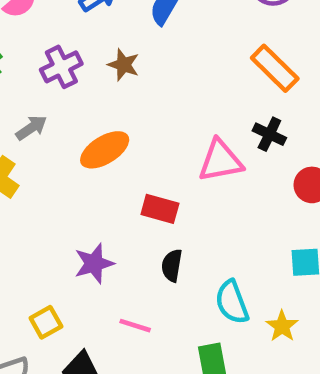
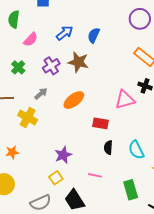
brown star: (124, 65) -> (78, 62), size x1.5
purple star: (94, 263) -> (63, 155), moved
cyan semicircle: (232, 302) -> (136, 150), moved

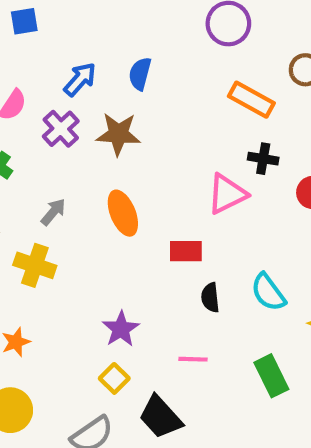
purple cross: (51, 66) -> (61, 129), moved
orange ellipse: (74, 100) -> (123, 213), turned -65

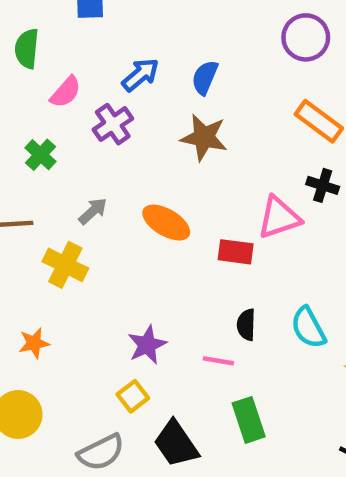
brown star: (118, 134) -> (204, 137), moved
orange ellipse: (123, 213) -> (166, 223), turned -45
red rectangle: (186, 251) -> (236, 252), moved
pink line: (193, 359) -> (218, 361), moved
green rectangle: (271, 376) -> (249, 420), moved

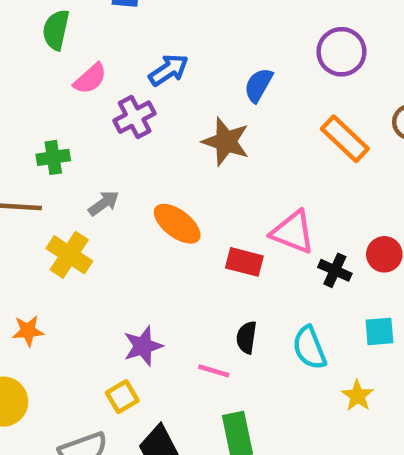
blue semicircle: (205, 78) -> (258, 85), moved
green cross: (40, 155) -> (53, 157), moved, turned 32
black cross: (323, 185) -> (335, 270), moved
pink triangle: (279, 218) -> (293, 232), turned 33

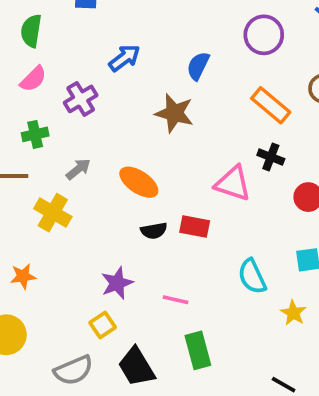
pink semicircle: (90, 79) -> (33, 79), moved
purple cross: (135, 117) -> (81, 99), moved
red rectangle: (244, 262) -> (195, 227), moved
black cross: (335, 270) -> (271, 157), moved
black semicircle: (246, 337) -> (154, 231), moved, turned -105

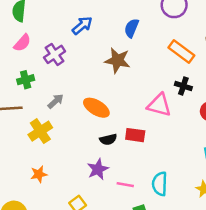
yellow cross: (53, 213) -> (40, 131), turned 30
orange star: (23, 276) -> (39, 174), moved
cyan semicircle: (252, 276) -> (160, 184), moved, turned 30
purple star: (117, 283) -> (98, 169), moved

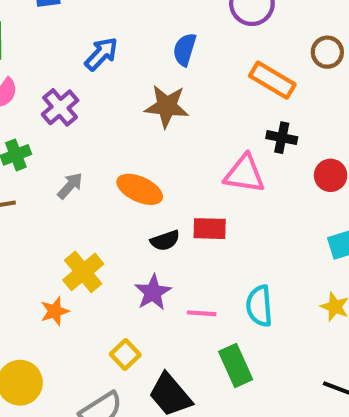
yellow cross: (40, 131) -> (83, 272), moved

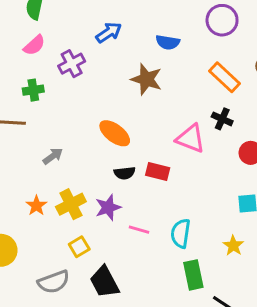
blue semicircle: (185, 50) -> (168, 42), turned -110
gray arrow: (70, 186) -> (53, 156), moved
yellow cross: (83, 272) -> (71, 204), moved
orange star: (55, 311) -> (36, 206), turned -30
green rectangle: (236, 366) -> (193, 275), moved

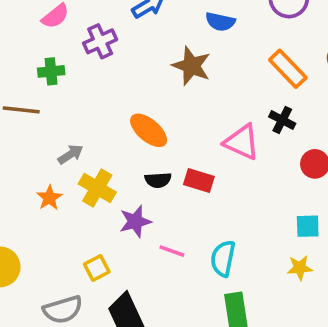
yellow cross: (71, 204) -> (97, 188), moved, turned -36
orange star: (36, 206) -> (49, 198), moved
yellow star: (233, 246) -> (300, 268), moved, turned 30

